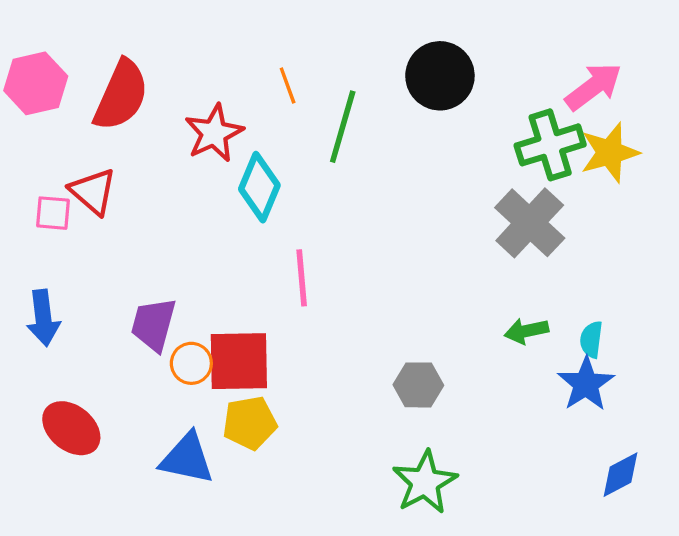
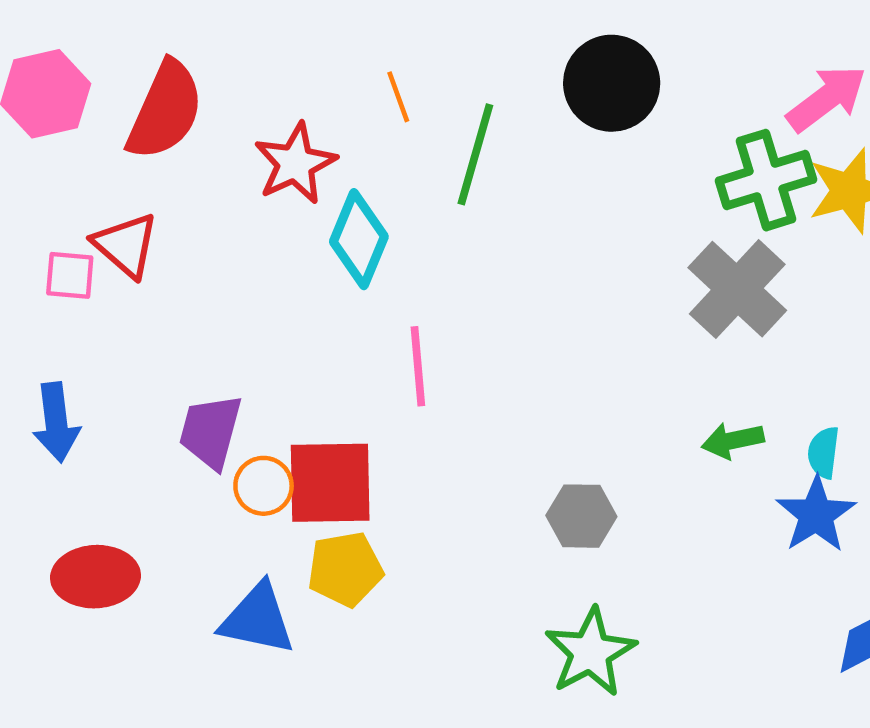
red ellipse: (71, 428) -> (95, 577), turned -42

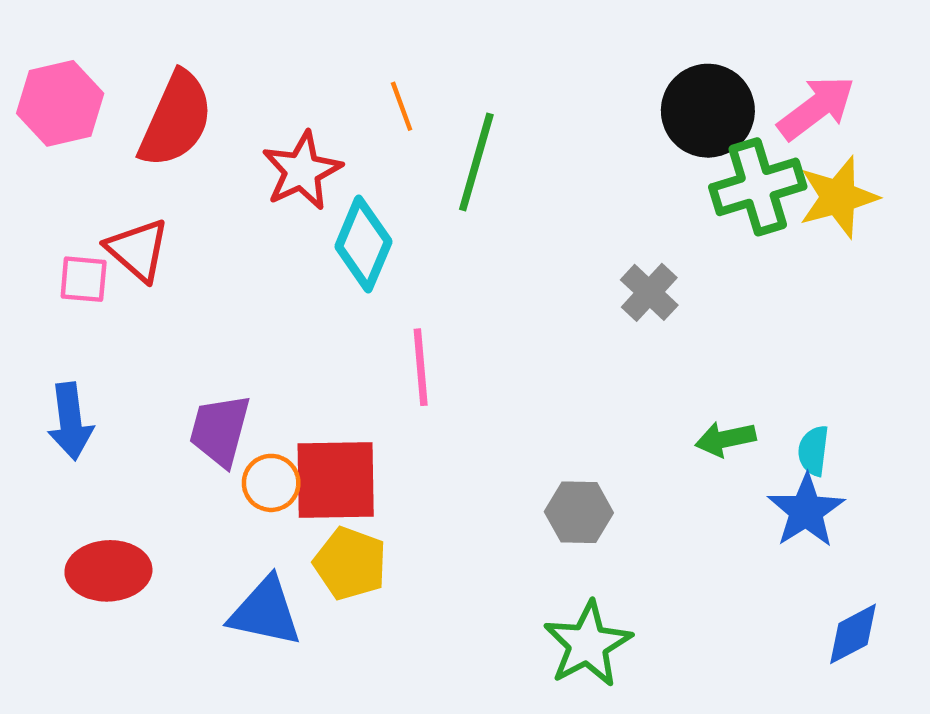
black circle: (612, 83) -> (708, 111), moved
gray cross: (737, 289) -> (649, 292), moved, size x0.6
yellow pentagon: (345, 569) -> (350, 564), turned 30

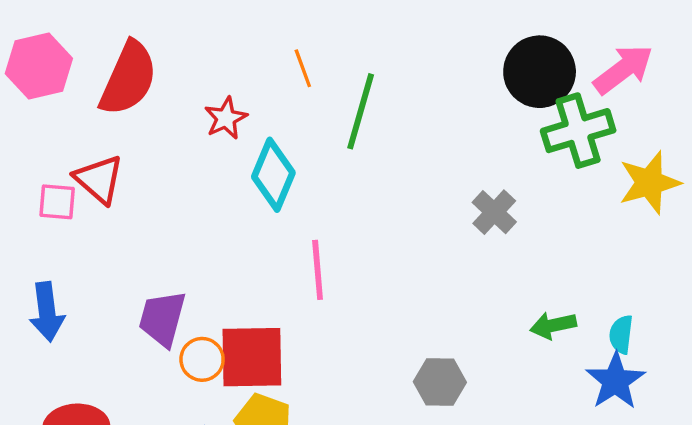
red star: (302, 171) -> (226, 118), size x0.7
yellow star: (838, 197) -> (649, 183), moved

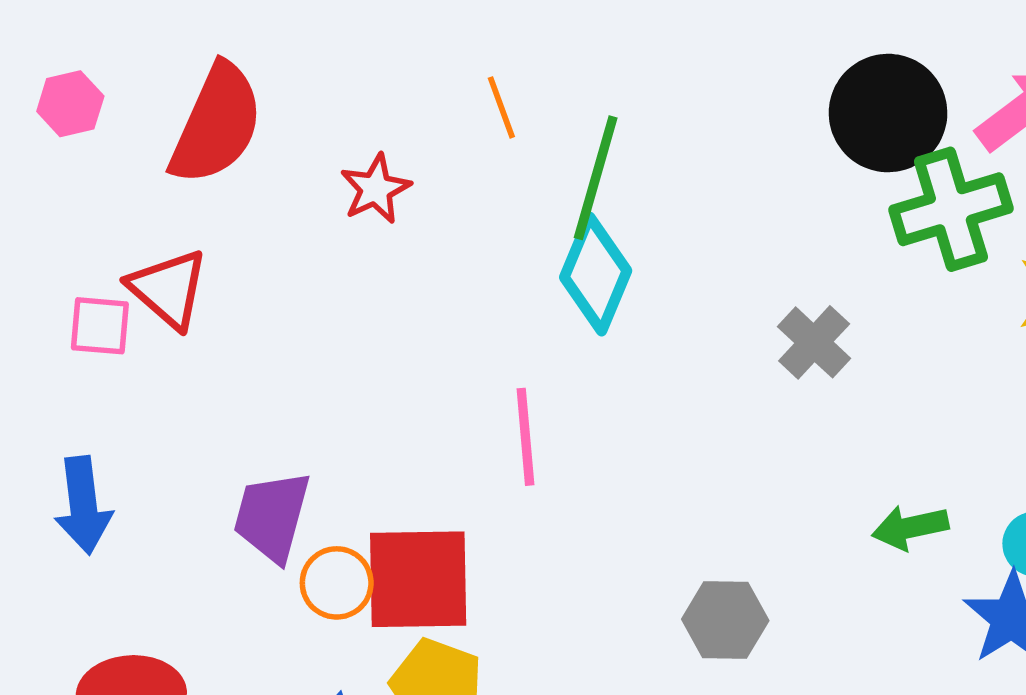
pink hexagon: (39, 66) -> (70, 104), size x0.6
cyan diamond: (273, 175) -> (596, 274), moved

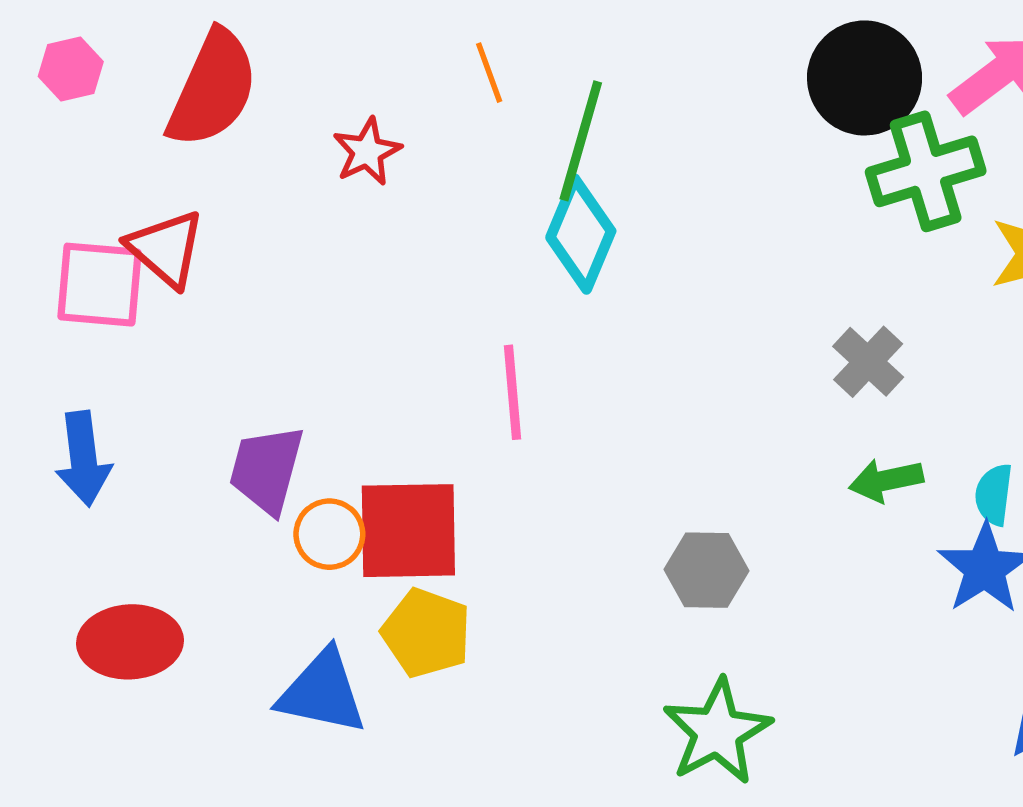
pink square: (100, 326) -> (99, 285), size x1.5
gray cross: (814, 342) -> (868, 362), moved

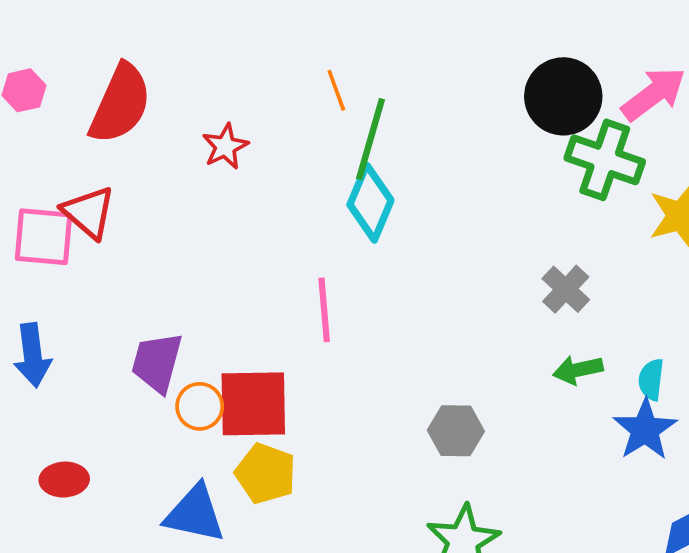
orange line: (489, 73) -> (336, 90), moved
green cross: (926, 171) -> (605, 160), turned 36
red ellipse: (130, 642) -> (64, 480), size x0.7

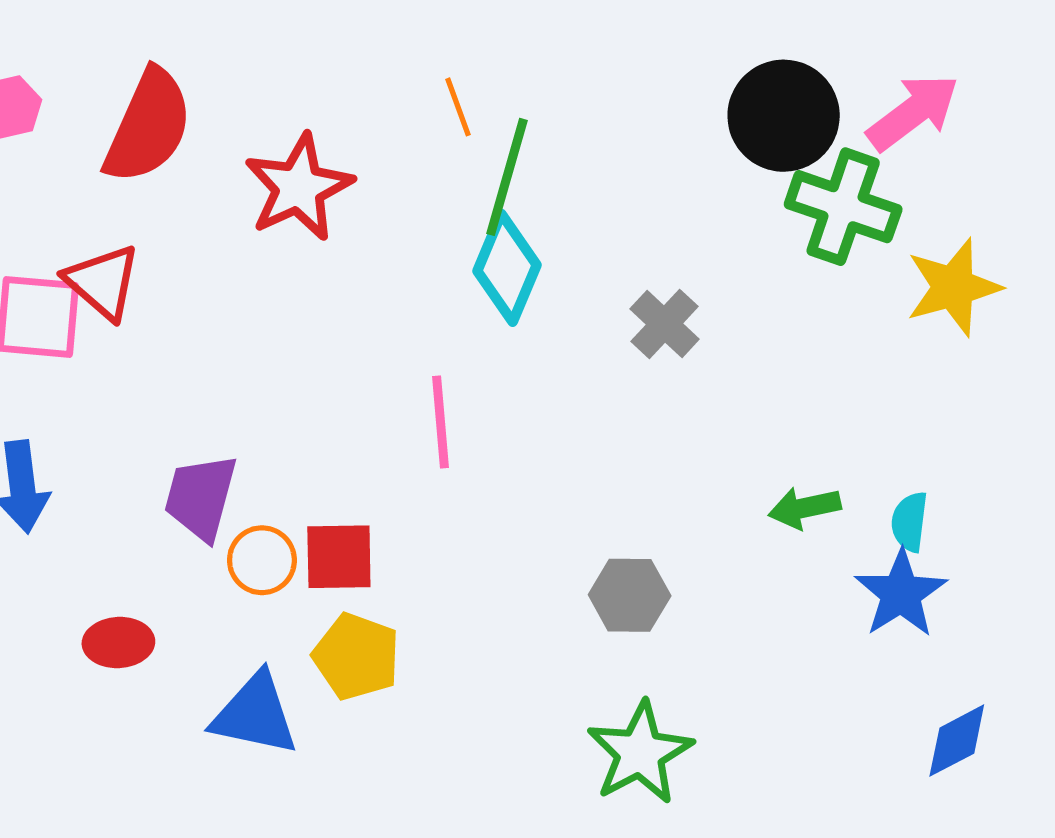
red star: (225, 146) -> (299, 187), size x1.6
gray cross: (566, 289) -> (665, 324), moved
red square: (253, 404) -> (339, 557), size x0.7
red ellipse: (64, 480) -> (118, 643), moved

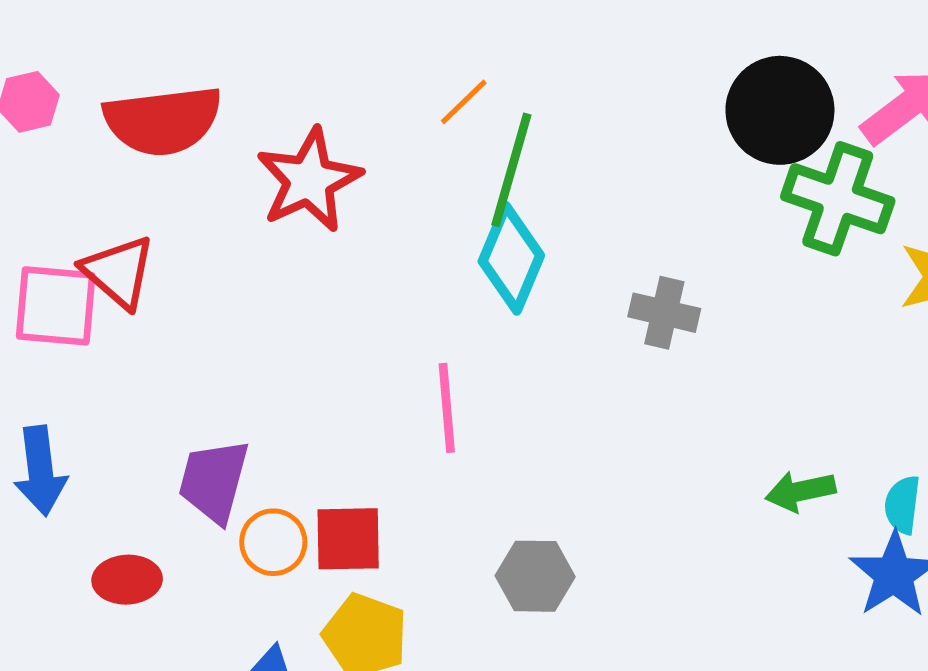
orange line: (458, 107) -> (464, 102), turned 66
red semicircle: (148, 126) -> (163, 121), turned 59
gray cross: (665, 324) -> (664, 313), turned -30
gray hexagon: (630, 595) -> (535, 576), moved
red ellipse: (118, 643) -> (127, 580), moved

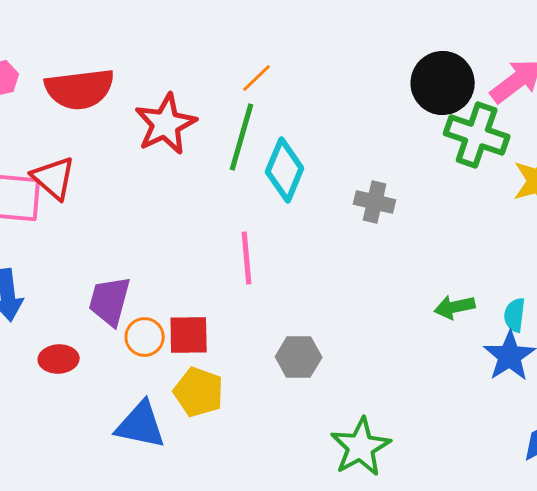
green line: (511, 170) -> (242, 137), moved

